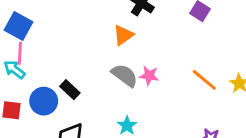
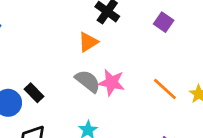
pink star: (149, 76) -> (112, 83), size x1.4

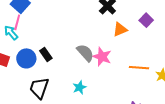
orange triangle: (88, 42) -> (120, 29), moved
orange line: (165, 89) -> (139, 68), turned -48

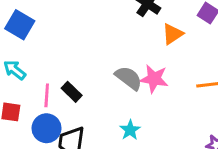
pink line: (17, 22) -> (47, 95), moved
blue circle: (26, 58) -> (46, 128), moved

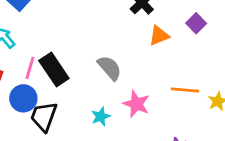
pink star: (154, 79) -> (136, 104), moved
black rectangle: (72, 92) -> (54, 69), size x1.6

